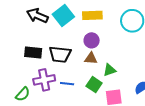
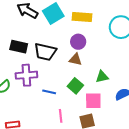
green triangle: (110, 70) -> (102, 77), moved
blue line: (67, 84) -> (49, 92), moved

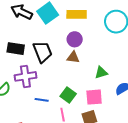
black trapezoid: (45, 52) -> (43, 52), turned -120
green square: (75, 86) -> (68, 95), moved
blue line: (49, 92) -> (42, 100), moved

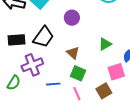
black trapezoid: (43, 52) -> (43, 37), turned 70
brown triangle: (73, 57) -> (73, 53), moved, turned 48
pink square: (94, 97) -> (116, 72), moved

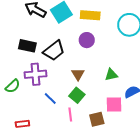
blue line: (53, 84) -> (50, 99), turned 32

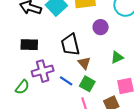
purple circle: (87, 40) -> (101, 27), moved
black trapezoid: (54, 51) -> (70, 45), moved, turned 125
blue line: (50, 99) -> (66, 81), moved

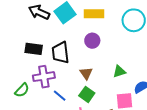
purple circle: (101, 27) -> (92, 41), moved
black trapezoid: (70, 45) -> (60, 53), moved
blue line: (66, 81) -> (60, 96), moved

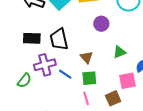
purple circle: (92, 41) -> (101, 24), moved
green square: (87, 94) -> (89, 78), turned -35
blue line: (60, 96) -> (65, 74), moved

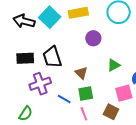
blue line: (65, 74) -> (64, 99), moved
green semicircle: (24, 81) -> (26, 114), moved
brown square: (113, 98) -> (111, 112), turned -35

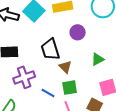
black trapezoid: (52, 57) -> (50, 49), moved

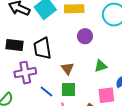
black trapezoid: (50, 49) -> (42, 48), moved

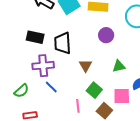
green square: (69, 90) -> (94, 90), moved, turned 35
blue line: (46, 92) -> (51, 87), moved

